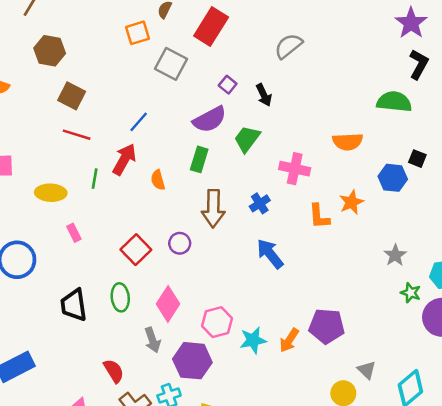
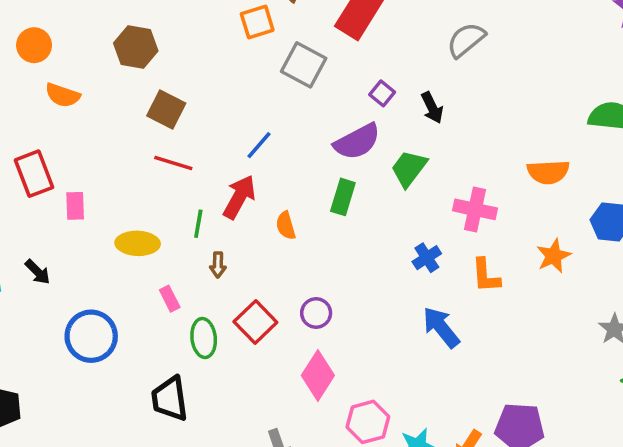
brown arrow: (213, 208) -> (218, 265), moved, size x0.5
orange L-shape: (319, 216) -> (486, 276), moved
green ellipse: (120, 297) -> (204, 338), moved
pink diamond: (168, 304) -> (318, 375), moved

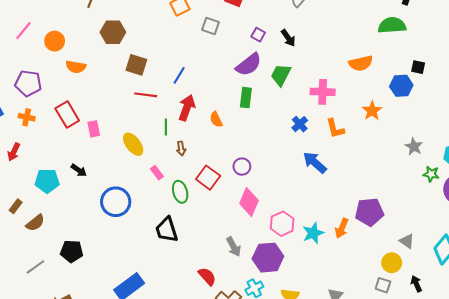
gray square: (304, 65) -> (211, 26), size x0.7
blue line: (259, 145) -> (179, 75), moved
yellow ellipse: (138, 243) -> (133, 144), turned 60

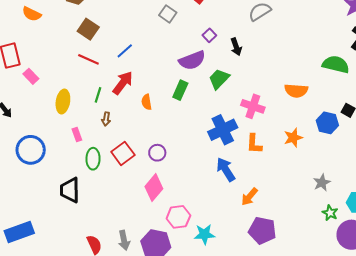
blue cross: (300, 124) -> (223, 130), size x1.8
pink rectangle: (94, 129) -> (31, 76), turned -49
yellow ellipse: (133, 144) -> (63, 102), turned 30
orange arrow: (342, 228) -> (249, 197), moved
gray arrow: (234, 247) -> (124, 240), moved

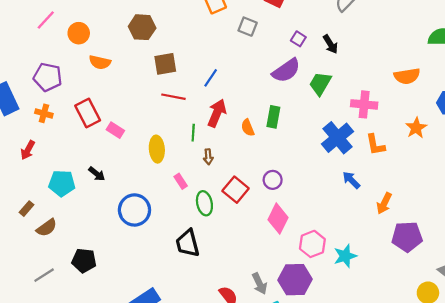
brown square: (88, 29) -> (165, 64), turned -30
green rectangle: (180, 90) -> (273, 117), moved
blue arrow: (226, 169) -> (351, 180), size x0.7

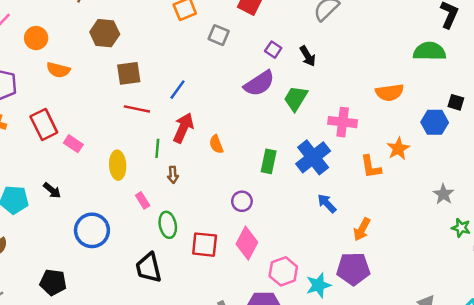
green rectangle: (273, 117) -> (269, 161), moved
orange L-shape: (375, 145) -> (371, 167), moved
red square: (236, 190) -> (205, 245), moved, turned -35
purple pentagon: (407, 237) -> (353, 269), moved
black pentagon: (84, 261) -> (53, 282), moved

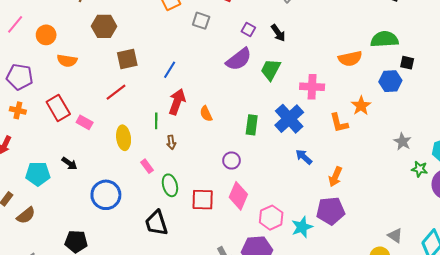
green semicircle: (430, 51) -> (384, 39), moved
red line: (137, 109) -> (116, 92), moved, turned -45

